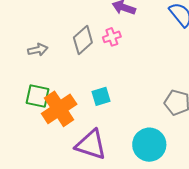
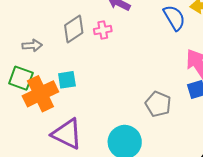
gray arrow: (38, 50) -> (32, 45), moved
cyan square: (101, 96) -> (67, 80), moved

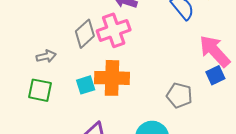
pink cross: (103, 30) -> (114, 30), size x1.8
orange cross: (40, 94) -> (112, 78), moved, turned 36

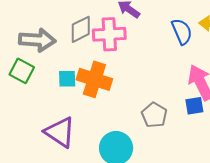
gray arrow: (46, 56) -> (37, 40), size x1.8

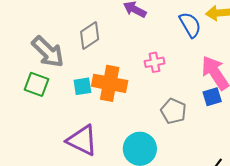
pink cross: (109, 34) -> (155, 62), moved, size x0.6
gray arrow: (37, 40) -> (48, 52), turned 48

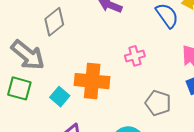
gray diamond: (90, 36) -> (54, 22), moved
cyan square: (82, 86) -> (60, 97), moved, turned -36

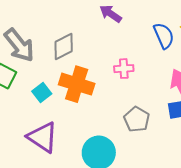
gray diamond: (54, 22) -> (64, 46), moved

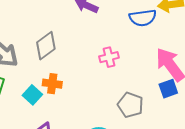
blue semicircle: (164, 36) -> (143, 18), turned 116
orange cross: (77, 84) -> (52, 84), moved, size x0.6

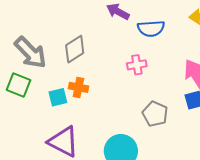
blue semicircle: (143, 18) -> (151, 29), moved
cyan square: (32, 95) -> (58, 97), turned 30

